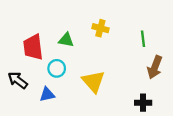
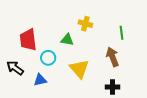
green triangle: (66, 40) -> (67, 40), moved
brown arrow: (155, 67) -> (112, 57), moved, turned 138
black cross: (143, 103) -> (112, 87), moved

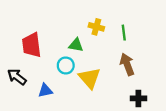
green line: (122, 33) -> (124, 33), moved
cyan circle: (48, 58) -> (66, 65), moved
black cross: (112, 87) -> (138, 98), moved

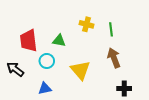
green triangle: (76, 45) -> (59, 41), moved
cyan circle: (66, 65) -> (47, 61), moved
blue triangle: (45, 90) -> (45, 88), moved

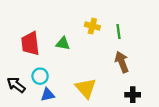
cyan circle: (47, 61) -> (40, 76), moved
black arrow: (15, 69) -> (16, 85), moved
yellow triangle: (80, 70) -> (86, 88), moved

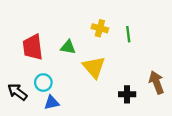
brown arrow: (122, 62) -> (156, 83), moved
yellow triangle: (86, 88) -> (94, 67), moved
black cross: (133, 95) -> (127, 94), moved

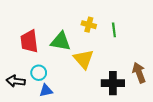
green triangle: (68, 47) -> (61, 41), size x1.5
black arrow: (17, 92) -> (16, 81), turned -30
black cross: (127, 94) -> (113, 83), size x1.5

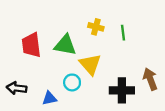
cyan circle: (39, 73) -> (72, 82), moved

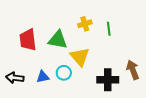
yellow cross: (96, 27) -> (85, 24), turned -32
blue triangle: (49, 98) -> (43, 77), moved

